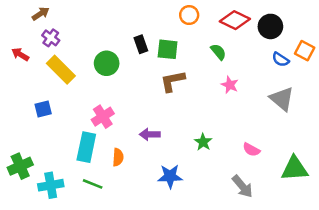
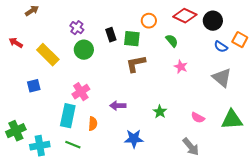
orange circle: (189, 15) -> (149, 21), moved
purple cross: (51, 38) -> (77, 28), moved
green triangle: (295, 169) -> (232, 120), moved

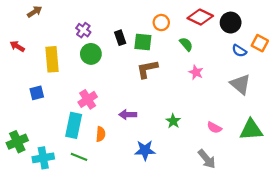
yellow rectangle: (48, 55) -> (52, 59), turned 40

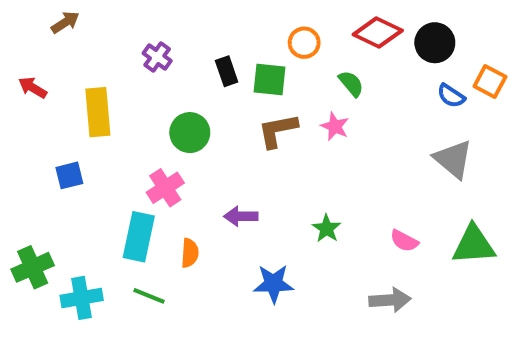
green circle: (91, 54) -> (190, 133), moved
pink star: (196, 72) -> (335, 126), moved
gray arrow: (207, 159) -> (390, 300), turned -54

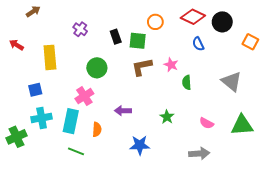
green semicircle: (351, 84) -> (187, 82), moved, turned -144
blue semicircle: (451, 96) -> (198, 44), moved, turned 32
cyan cross: (82, 298) -> (42, 118), moved

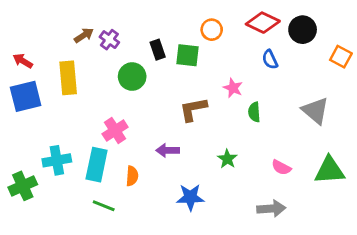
brown arrow: (33, 11) -> (84, 35), moved
brown L-shape: (142, 67) -> (193, 109), moved
green circle: (97, 68) -> (132, 77), moved
blue square: (35, 90) -> (26, 96), moved, size x1.6

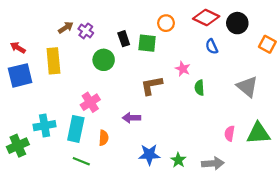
green star: (227, 159) -> (178, 160), moved
pink semicircle: (281, 167) -> (230, 133), moved, turned 72

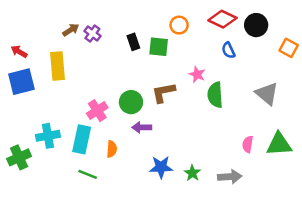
green circle: (104, 60) -> (131, 102), moved
green semicircle: (199, 88) -> (215, 95), size x1.5

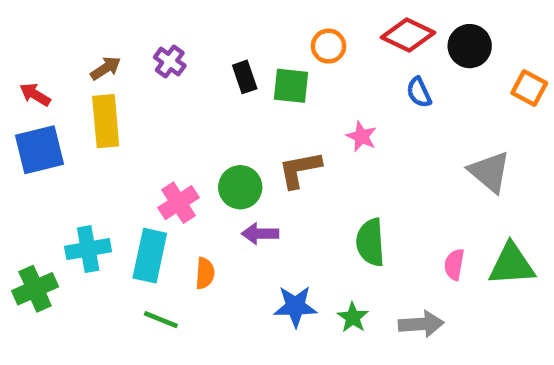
brown arrow: (71, 30) -> (106, 68), moved
green semicircle: (215, 95) -> (370, 242), moved

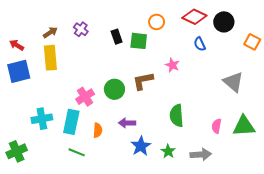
purple arrow: (260, 234) -> (127, 123), moved
green cross: (35, 289) -> (17, 151), moved
blue star: (295, 306) -> (141, 146), turned -30

